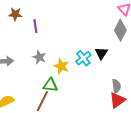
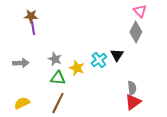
purple line: (35, 26) -> (33, 28), moved
green triangle: (50, 85) -> (58, 78), moved

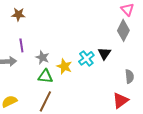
purple line: (33, 28) -> (21, 45), moved
gray semicircle: (132, 88) -> (129, 76), moved

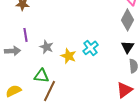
black triangle: (104, 53) -> (127, 47), moved
green triangle: (45, 76) -> (41, 76), moved

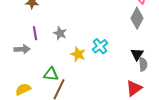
gray star: (46, 47) -> (60, 33), moved
black triangle: (127, 47) -> (137, 54), moved

